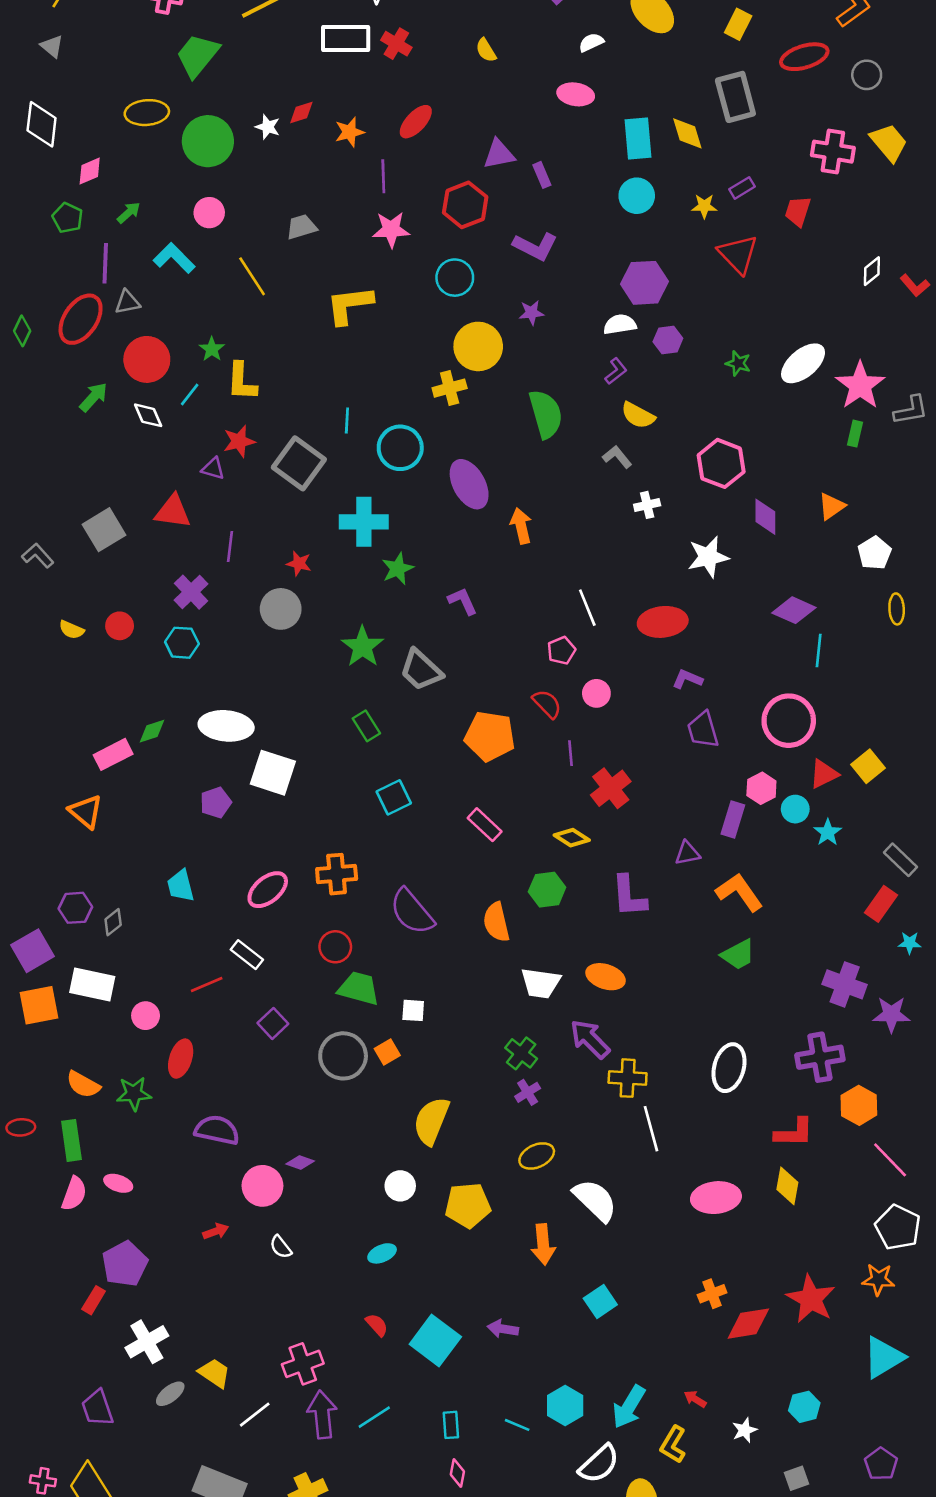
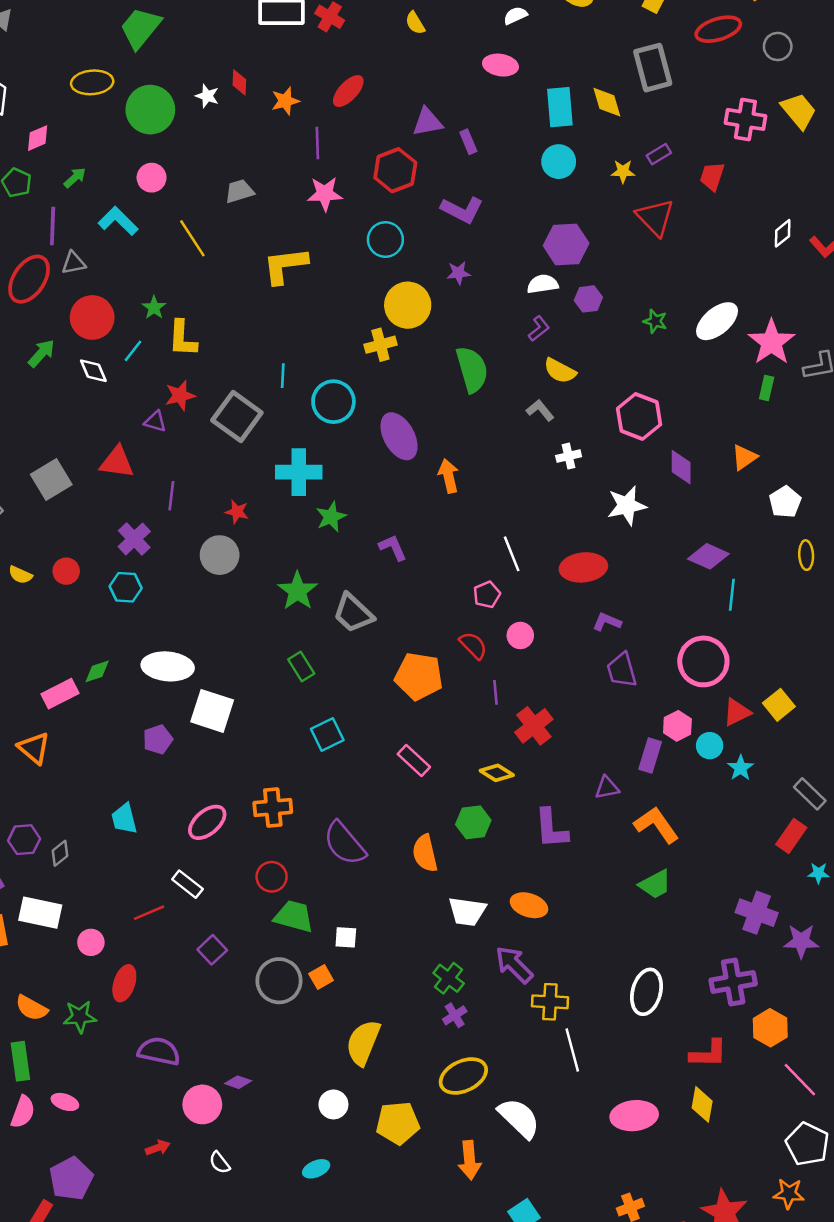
red diamond: (301, 113) -> (239, 82), turned -70
yellow ellipse: (537, 1156) -> (463, 1076), size x1.4

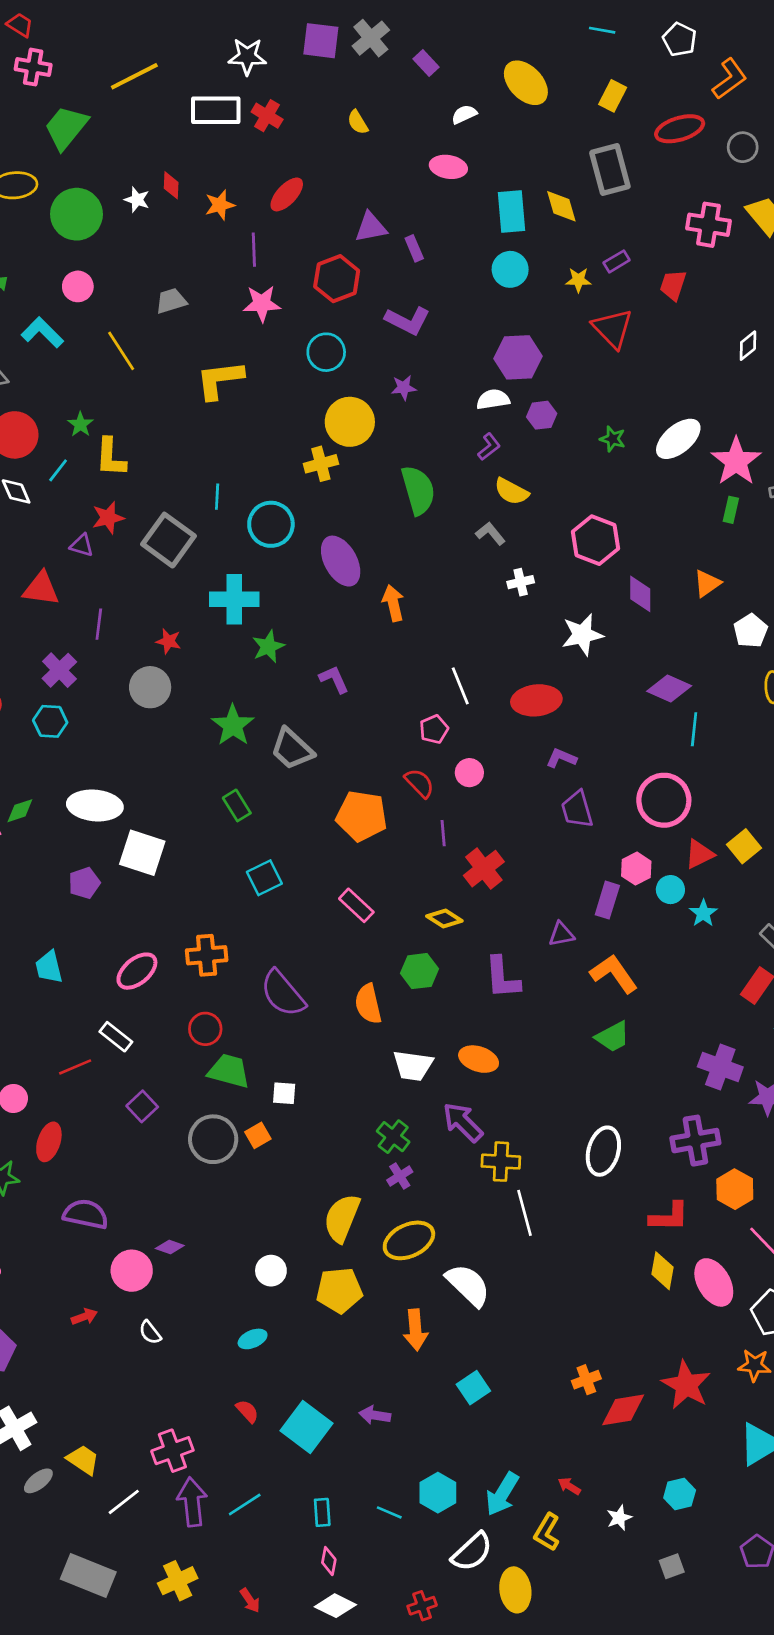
yellow semicircle: (363, 1043) -> (342, 1218), moved
pink ellipse: (634, 1116) -> (714, 1282), moved, turned 66

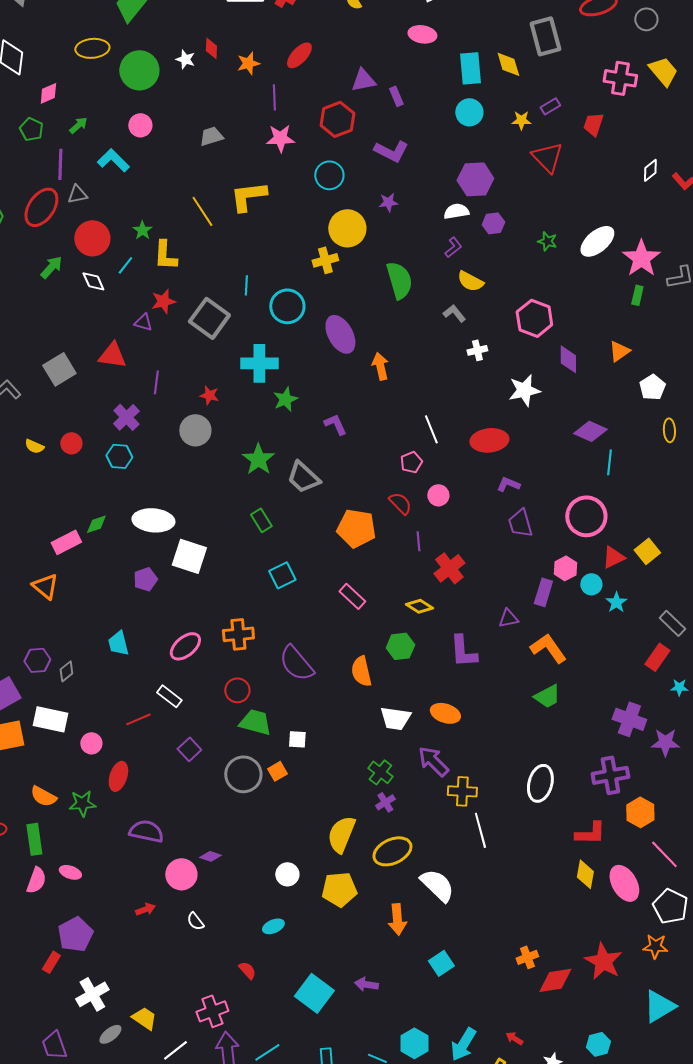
yellow line: (121, 351) -> (202, 211), moved
red semicircle: (247, 1411) -> (247, 970), moved

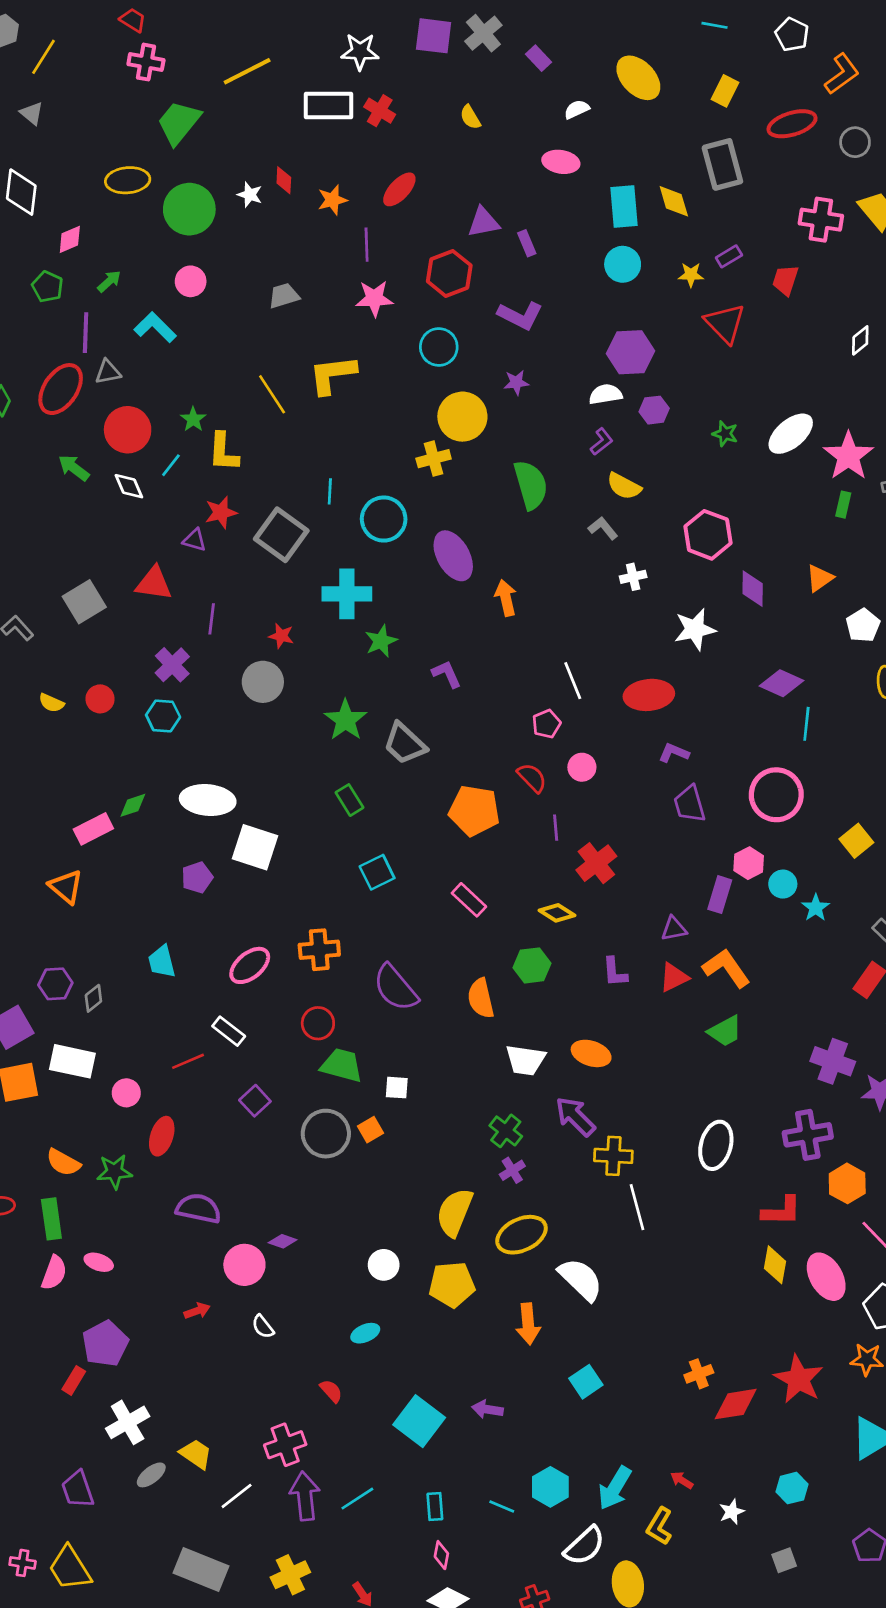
green arrow: (51, 267) -> (74, 468), turned -95
red triangle: (613, 557) -> (674, 977), moved
purple L-shape: (463, 651) -> (615, 972), size x0.7

